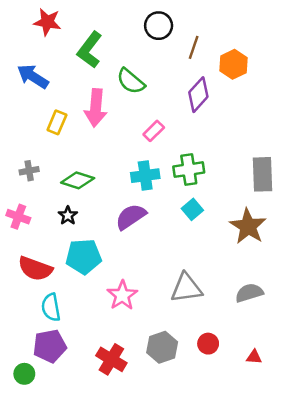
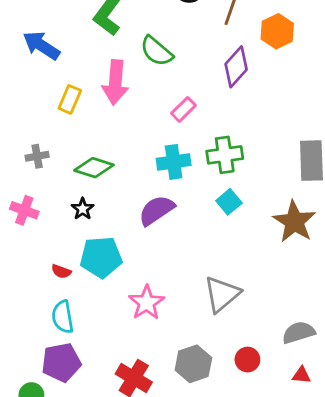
red semicircle: (35, 269) -> (61, 271), moved, size x0.5
gray triangle: (186, 288) -> (222, 294), turned -32
gray semicircle: (249, 293) -> (299, 333), moved

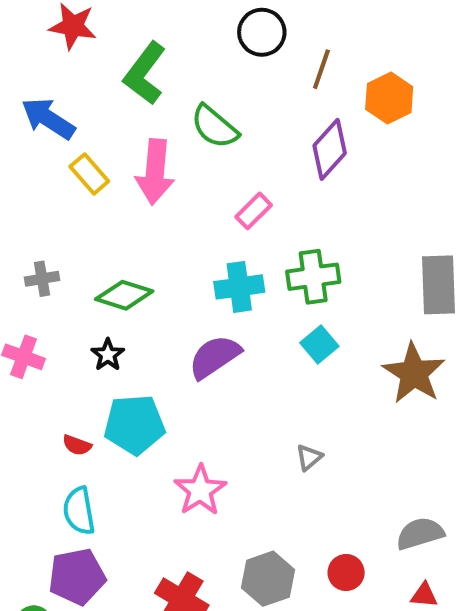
yellow rectangle: (70, 99) -> (89, 174), moved, turned -64
gray triangle: (222, 294) -> (309, 457), moved, size x0.5

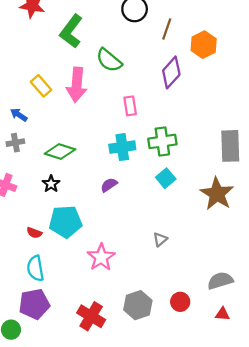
blue arrow: (48, 119) -> (19, 115), moved, size x0.6
pink rectangle: (254, 211) -> (130, 106), turned -54
purple semicircle: (215, 357) -> (109, 185), size x0.6

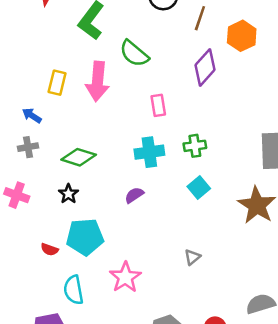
yellow rectangle: (41, 86) -> (57, 83), turned 55
green cross: (162, 141) -> (195, 146), size x0.7
cyan semicircle: (35, 268) -> (74, 290), moved

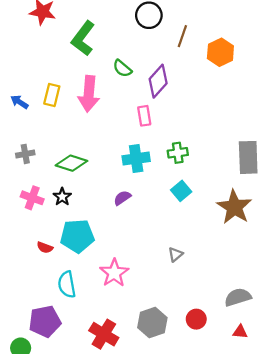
green semicircle: (134, 54) -> (122, 68), size x0.7
purple diamond: (205, 67) -> (158, 81), moved
blue arrow: (32, 115) -> (19, 102), moved
pink cross: (17, 195) -> (32, 198), moved

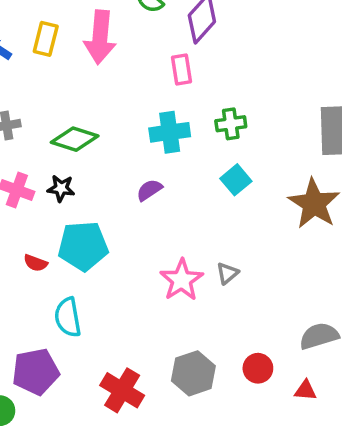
black star: (62, 197) -> (61, 188), turned -30
pink star: (114, 273) -> (182, 280), moved
red triangle: (240, 332) -> (305, 390), moved

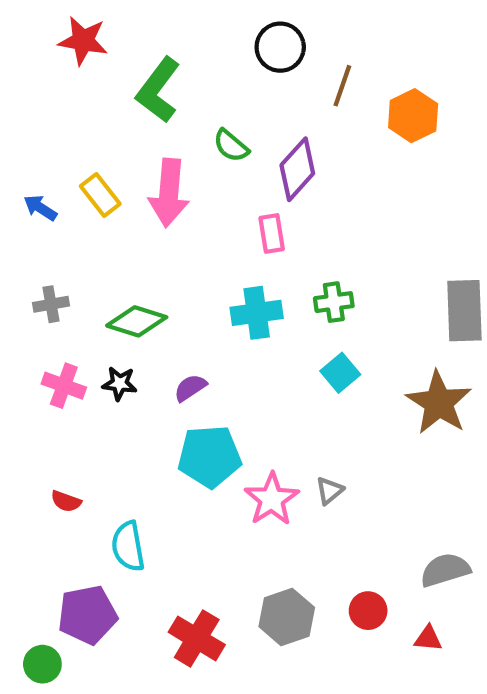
yellow rectangle: (46, 39) -> (100, 195), turned -52
purple semicircle: (149, 190) -> (190, 388), moved
cyan pentagon: (83, 246) -> (210, 456), moved
red semicircle: (36, 263) -> (66, 501), moved

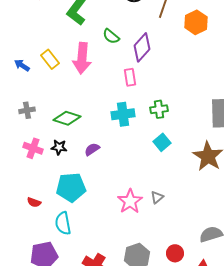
cyan pentagon: (210, 456) -> (71, 187), moved

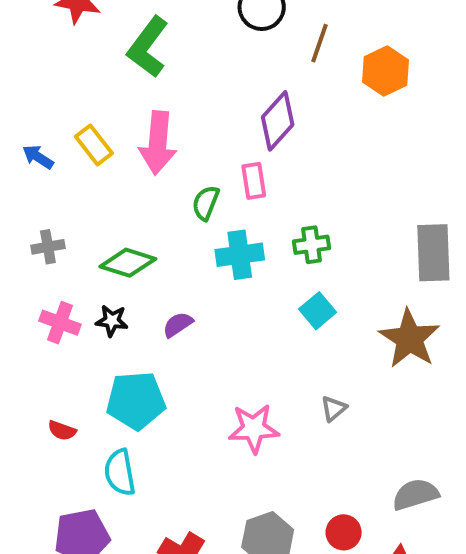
green semicircle: (111, 36) -> (206, 203), moved, turned 72
gray triangle: (157, 197) -> (334, 409), moved
pink star: (130, 201) -> (254, 429), turned 30

